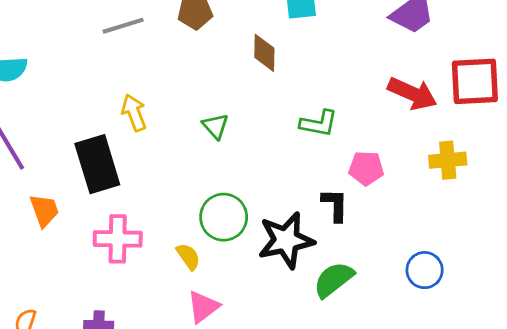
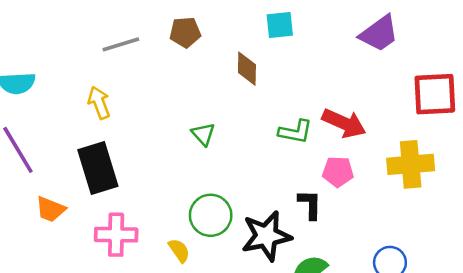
red arrow: (412, 94) -> (344, 123), moved
yellow arrow: (134, 113) -> (99, 103), moved
yellow cross: (448, 160) -> (411, 164), size x1.4
orange trapezoid: (44, 210) -> (51, 209), turned 132

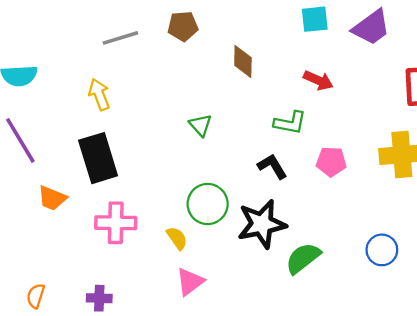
cyan square: (280, 25) -> (315, 19), moved
red arrow: (344, 123) -> (318, 80), moved, size x0.7
black L-shape: (310, 204) -> (272, 166), moved, turned -32

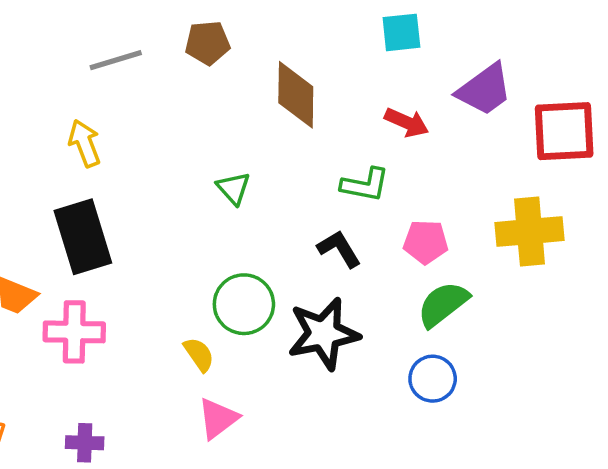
purple trapezoid: (371, 27) -> (485, 90), moved
brown diamond: (243, 62) -> (296, 95), size x1.4
pink cross: (116, 223) -> (74, 332), moved
blue circle: (382, 250) -> (433, 379), moved
green semicircle: (303, 258) -> (443, 304), moved

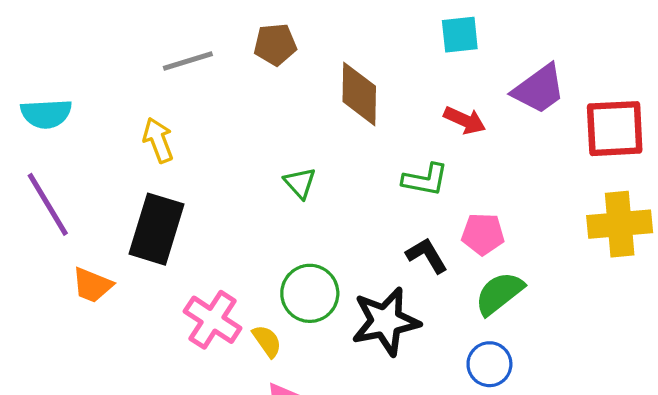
yellow cross: (530, 232) -> (620, 224), moved
black rectangle: (83, 237) -> (157, 229), turned 34
black L-shape: (339, 249) -> (427, 255), moved
pink cross: (74, 332) -> (213, 320), moved, turned 32

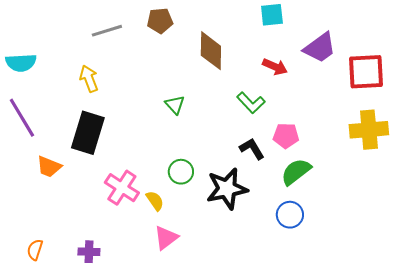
green L-shape: (425, 180) -> (251, 103), turned 36
green circle: (310, 293) -> (181, 172), size x0.7

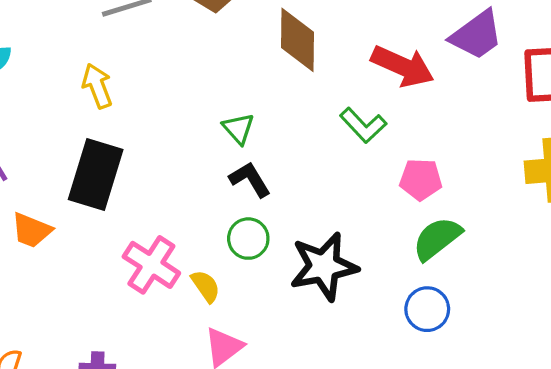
red arrow: (275, 67) -> (403, 66), size x1.5
black L-shape: (252, 149) -> (250, 179), moved

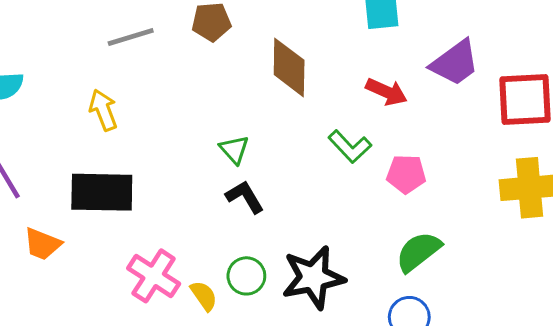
red arrow: (403, 66) -> (386, 92), size x0.7
black rectangle: (96, 175) -> (102, 192), turned 74
pink pentagon: (421, 179) -> (406, 174), moved
green circle: (248, 239) -> (246, 276), moved

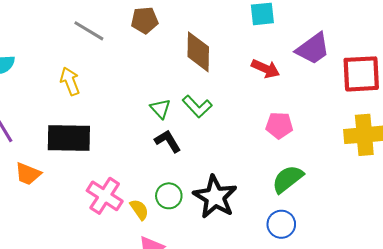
gray line: (131, 37) -> (89, 31), turned 48
green L-shape: (350, 147) -> (197, 106), moved
black star: (313, 277) -> (215, 197), turned -30

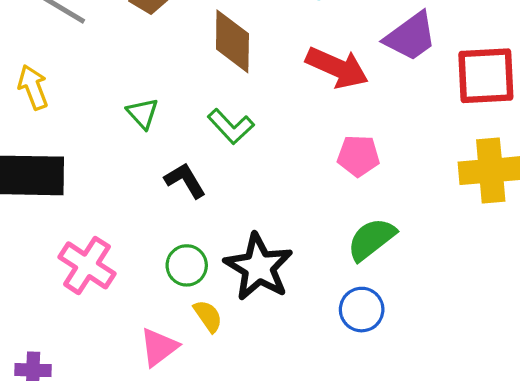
red arrow: (266, 69) -> (337, 68), size x1.4
green triangle: (160, 109) -> (143, 113), moved
yellow semicircle: (139, 210) -> (208, 316), moved

